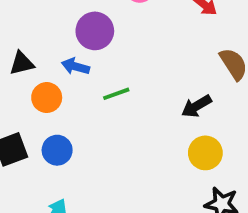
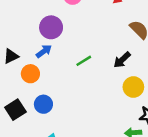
blue arrow: (75, 66) -> (44, 51), turned 140
green line: (116, 94) -> (84, 61), moved

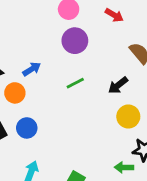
purple circle: (51, 27) -> (75, 41), moved

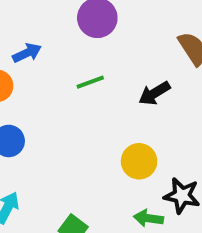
yellow circle: (128, 117) -> (139, 161), moved

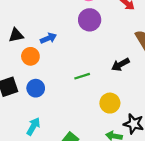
green line: (90, 82) -> (82, 76), moved

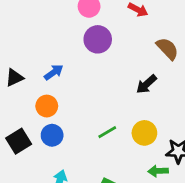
orange circle: (30, 56) -> (47, 106), moved
green line: (82, 76) -> (107, 132), moved

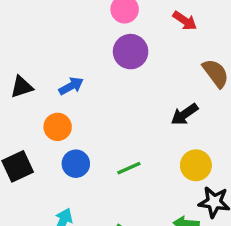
yellow circle: (144, 133) -> (196, 165), moved
blue circle: (52, 135) -> (76, 164), moved

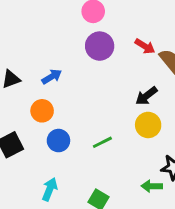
red arrow: (185, 21) -> (145, 46), moved
yellow circle: (196, 165) -> (148, 125), moved

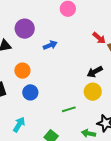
purple circle: (100, 46) -> (25, 29), moved
blue arrow: (52, 77) -> (50, 45), moved
green line: (102, 142) -> (69, 109), moved

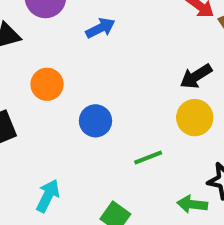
blue circle: (30, 92) -> (95, 121), moved

